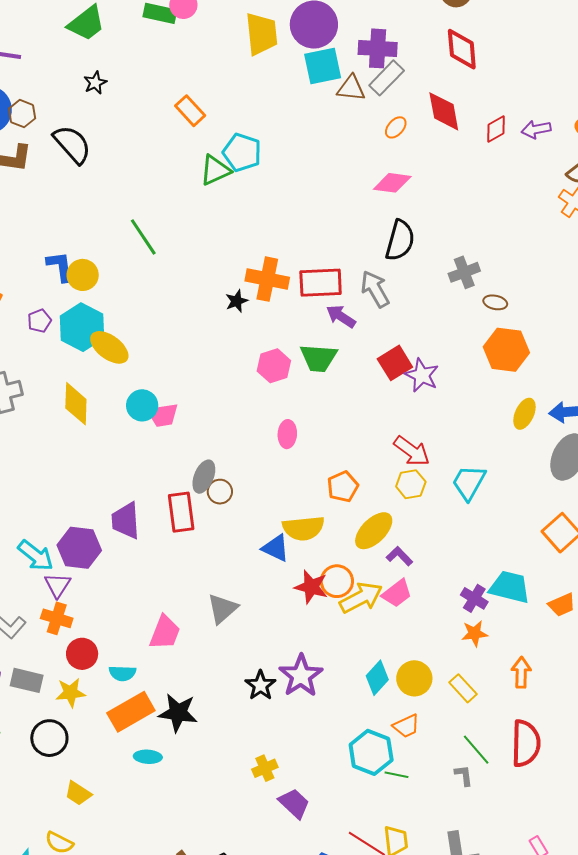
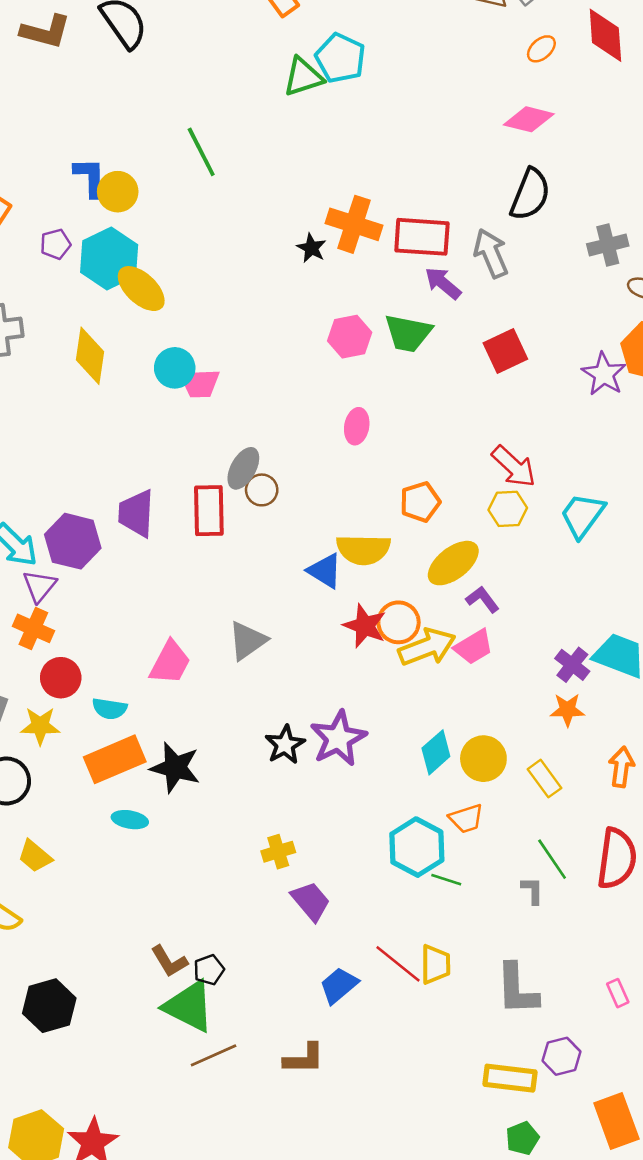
black star: (237, 301) -> (311, 248), turned -30
purple star: (422, 375) -> (604, 374), moved

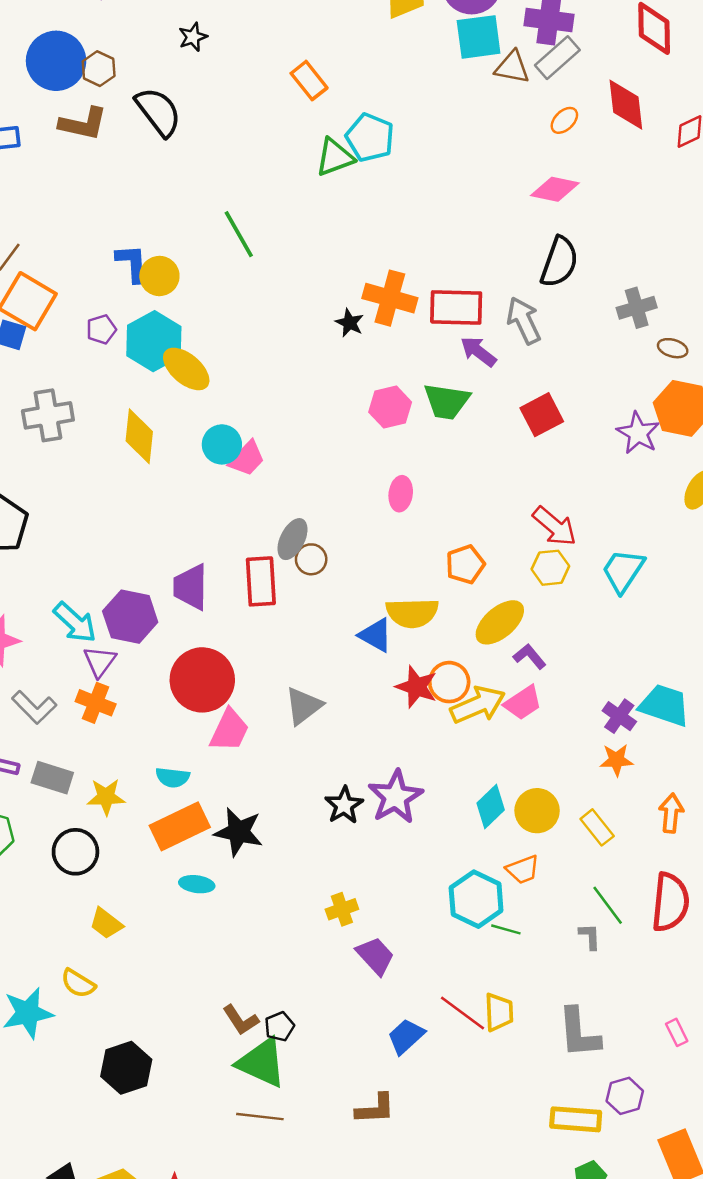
pink trapezoid: (200, 383) -> (247, 458), turned -42
red circle: (61, 678) -> (202, 680), moved, size x1.6
brown line: (214, 1055) -> (260, 1117), moved, turned 33

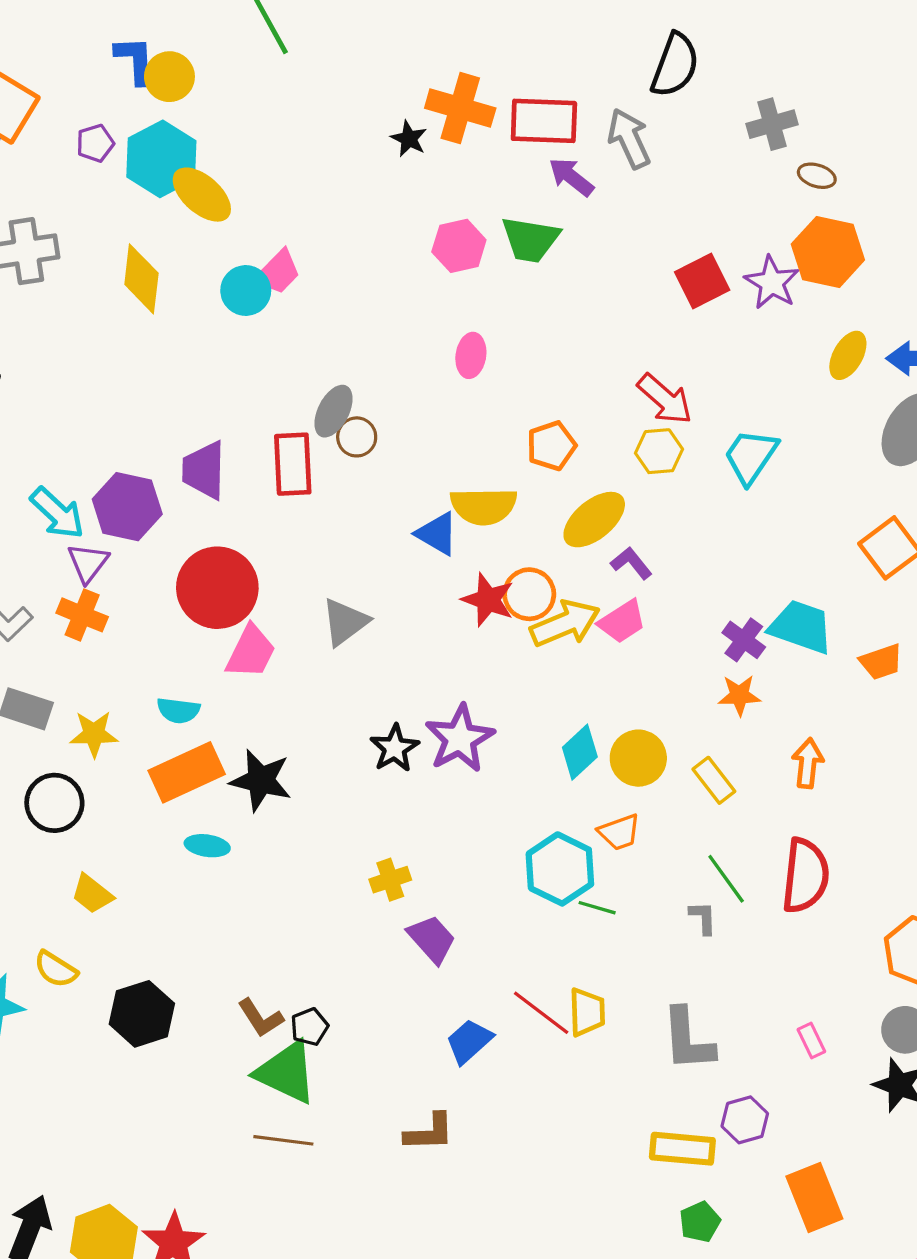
red square: (542, 415) -> (702, 281), moved
pink trapezoid: (247, 458) -> (278, 272), moved
black hexagon: (126, 1068) -> (142, 1014), moved

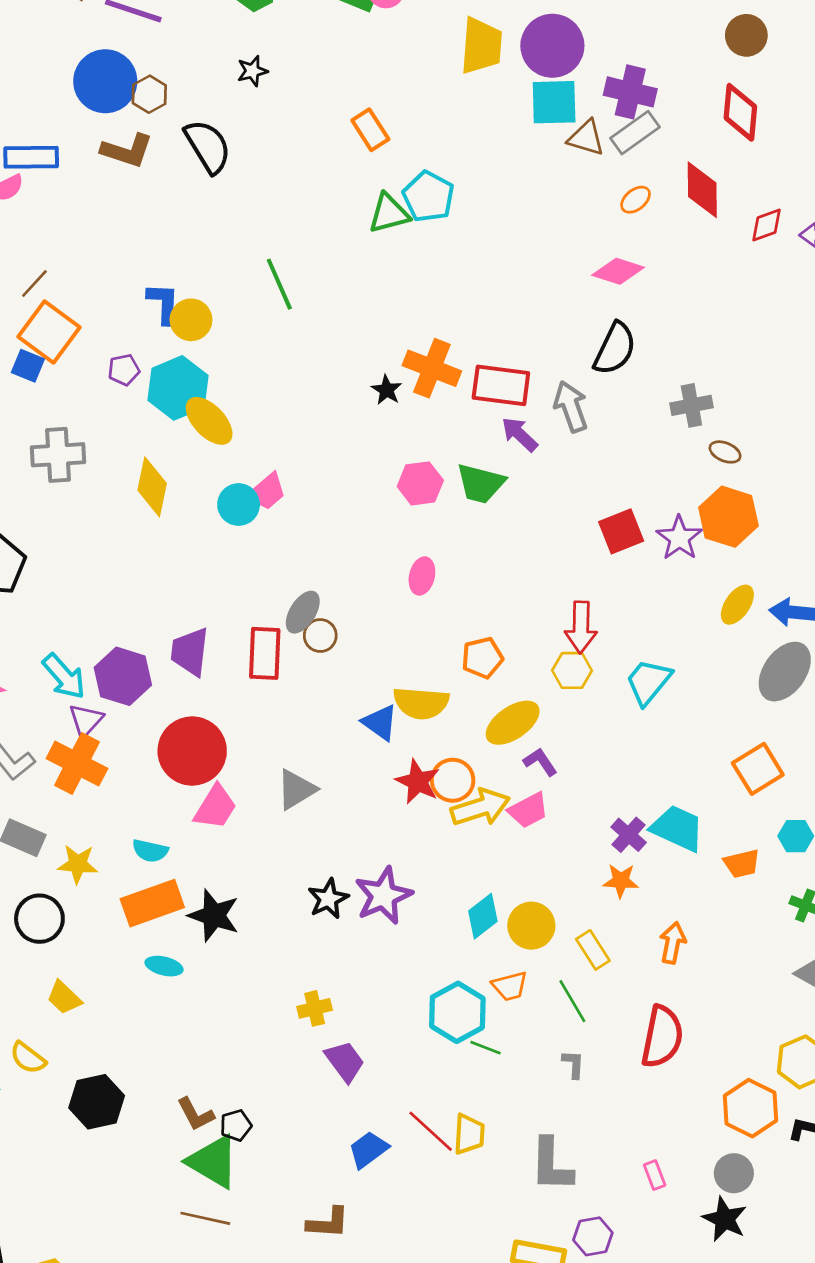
red arrow: (665, 399) -> (581, 627), turned 45
orange cross: (82, 615) -> (77, 764), size x1.4
green line: (726, 879) -> (572, 1001), moved

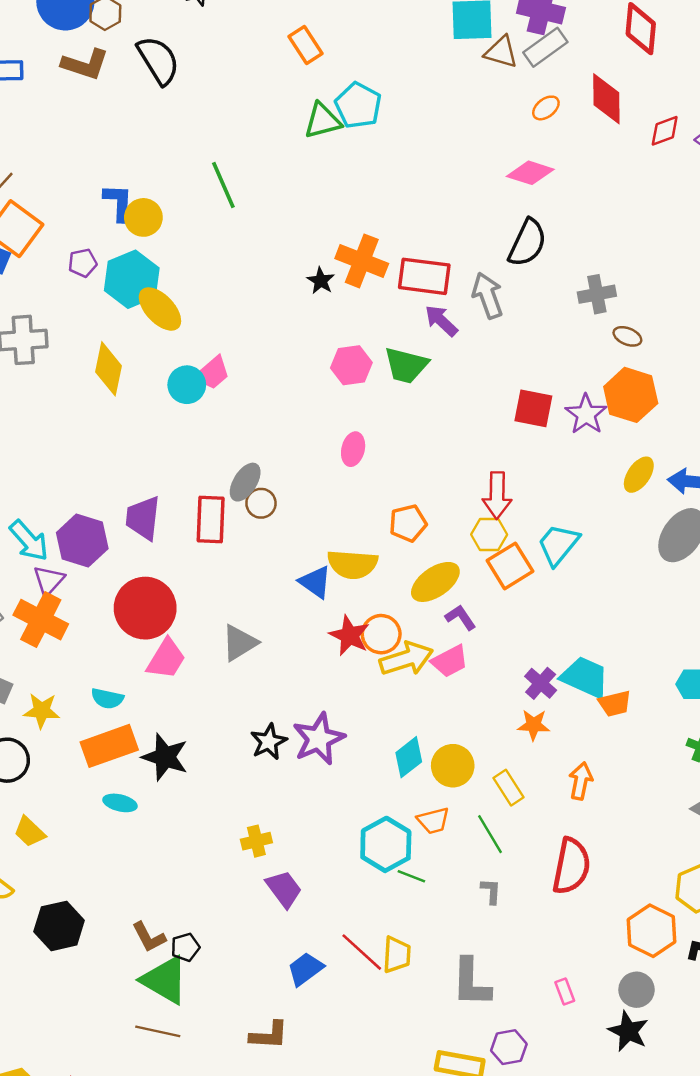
red square: (621, 531) -> (533, 408), turned 33
orange square: (758, 769) -> (510, 566), moved
orange trapezoid: (742, 864) -> (615, 704), moved

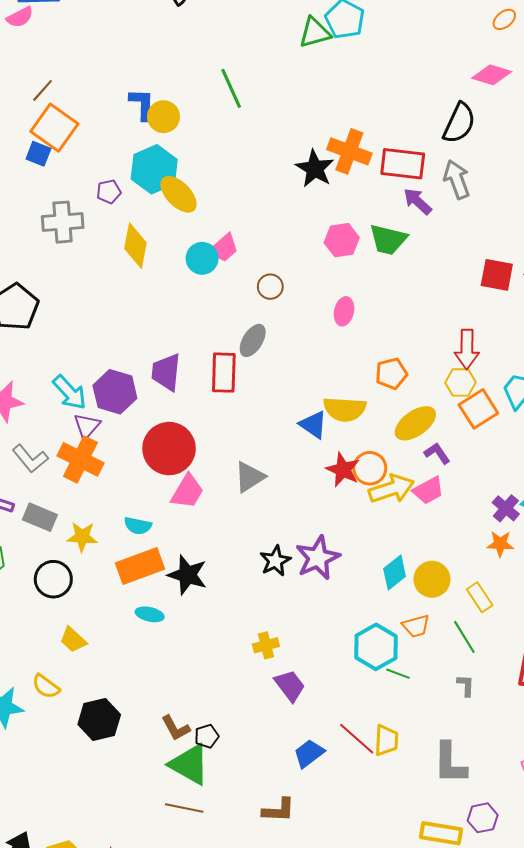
black semicircle: (527, 243) -> (459, 123), moved
purple pentagon: (83, 263) -> (109, 192), moved
black star: (321, 281) -> (315, 169), size x1.6
brown circle: (261, 503) -> (270, 287), moved

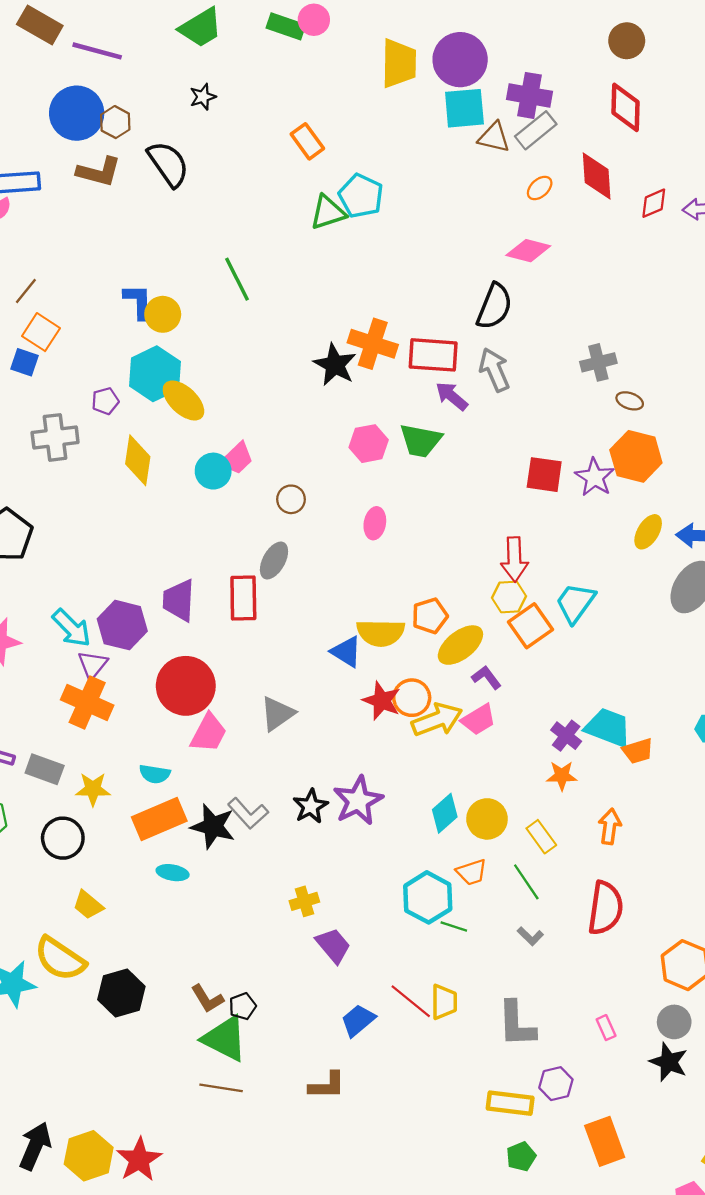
orange square: (54, 128) -> (41, 332), size x0.7
orange pentagon: (391, 374) -> (430, 616), moved
gray L-shape: (30, 459) -> (248, 813), moved
gray L-shape: (466, 685) -> (530, 936), turned 135
yellow semicircle: (46, 686) -> (60, 959), size x1.6

